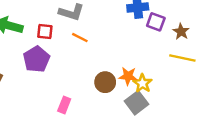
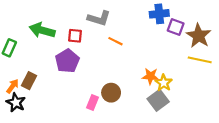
brown star: (181, 32) -> (199, 36), size x1.6
orange line: (80, 38) -> (115, 41), moved
brown circle: (105, 82) -> (111, 93), moved

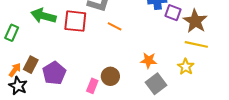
red square: (75, 36) -> (75, 21), size x1.6
purple pentagon: (67, 61) -> (54, 73), moved
yellow star: (164, 83) -> (186, 67), moved

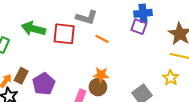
purple square: (173, 13) -> (139, 27), moved
orange star: (149, 60) -> (101, 75), moved

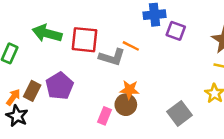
blue cross: (143, 13) -> (155, 15), moved
gray L-shape: (87, 17) -> (112, 57), moved
purple pentagon: (44, 84) -> (60, 86), moved

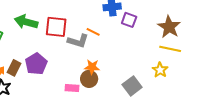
pink rectangle: (105, 116) -> (72, 88), turned 72

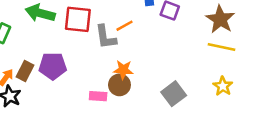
orange line: (93, 32) -> (125, 26), turned -56
gray L-shape: (78, 41) -> (106, 37), turned 65
purple pentagon: (36, 64) -> (53, 66), turned 30
yellow star: (160, 70) -> (223, 86), moved

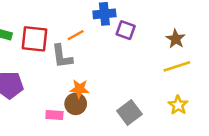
brown star: (220, 19) -> (176, 39), size x0.7
orange line: (125, 26) -> (76, 35), moved
yellow line: (222, 47) -> (177, 66), turned -30

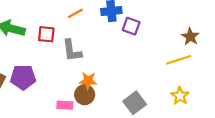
orange line: (76, 35) -> (75, 13), moved
red square: (34, 39) -> (46, 34), size x0.7
brown star: (176, 39) -> (190, 37), moved

